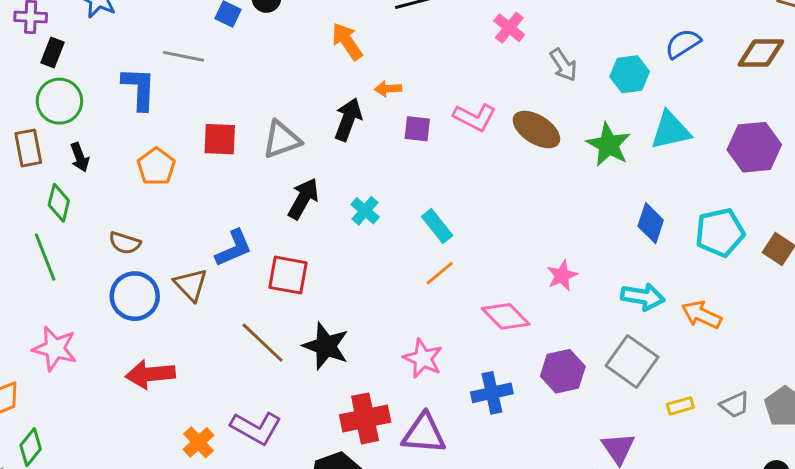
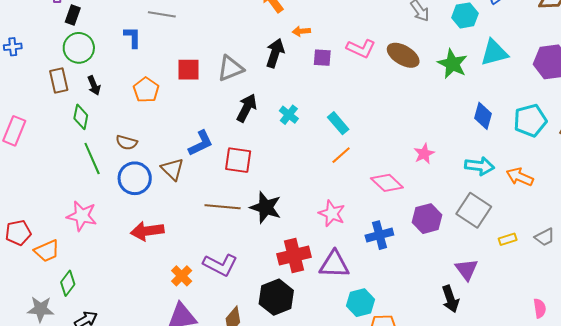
blue L-shape: (139, 88) -> (132, 37), size x0.7
green line: (45, 257) -> (92, 159), moved
brown line: (263, 343) -> (223, 207), turned -36

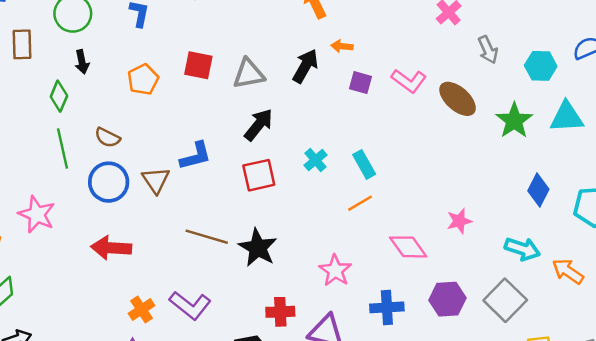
brown rectangle: (59, 80) -> (22, 44), moved
cyan cross: (289, 115) -> (316, 160), moved
red square: (238, 160) -> (259, 175), moved, turned -32
red cross: (294, 256) -> (280, 312), size x0.7

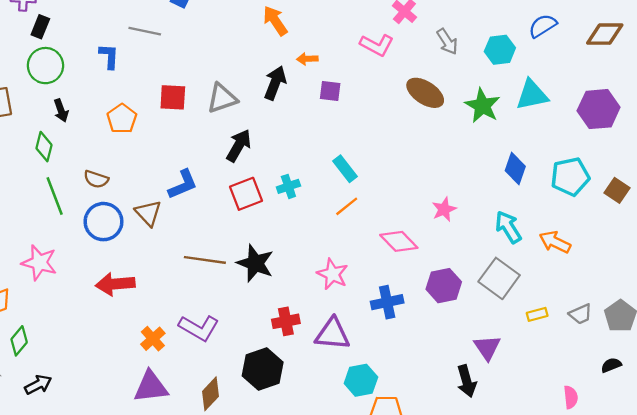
pink L-shape: (409, 81) -> (377, 45), moved
cyan cross: (316, 160) -> (288, 186), moved, turned 30
cyan arrow: (522, 249) -> (508, 227), turned -132

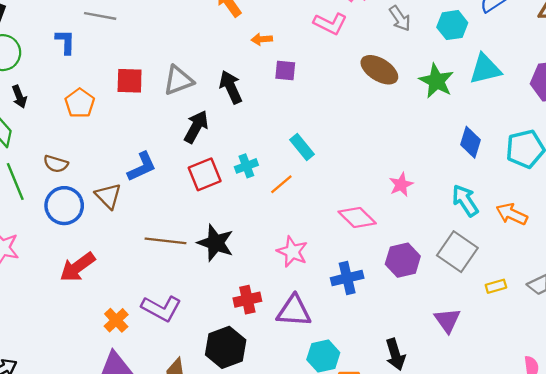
black arrow: (275, 83) -> (231, 87), moved, turned -44
orange line: (347, 206) -> (281, 184), moved
red arrow: (115, 284) -> (77, 267), turned -30
black arrow: (467, 381) -> (395, 354), moved

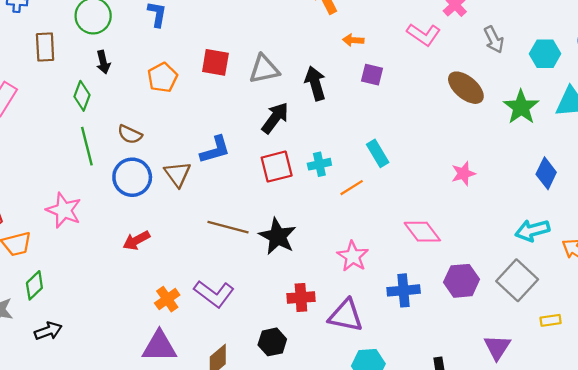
pink star: (401, 185) -> (463, 174), moved
cyan arrow: (465, 200) -> (532, 230), turned -80
red arrow: (77, 267) -> (136, 240), size x0.7
black hexagon: (226, 347) -> (272, 342), size x0.7

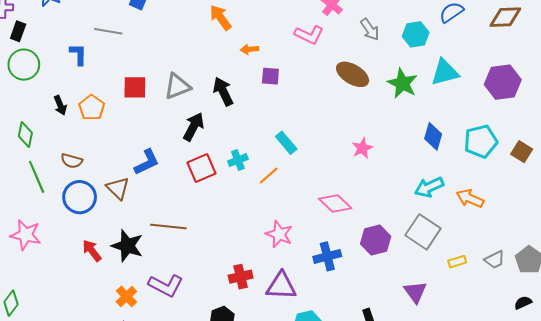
black arrow: (103, 62) -> (60, 105), moved
black star: (278, 236) -> (127, 246), moved
red arrow: (136, 240) -> (92, 251), turned 90

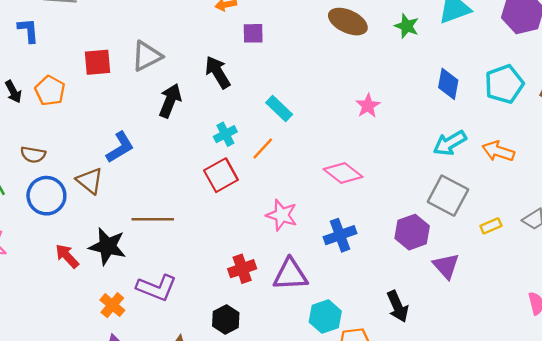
green star: (402, 83) -> (407, 26), size x0.7
black arrow: (223, 91) -> (218, 72), moved
red square: (202, 168) -> (221, 175), moved
purple hexagon: (376, 240) -> (412, 232), moved

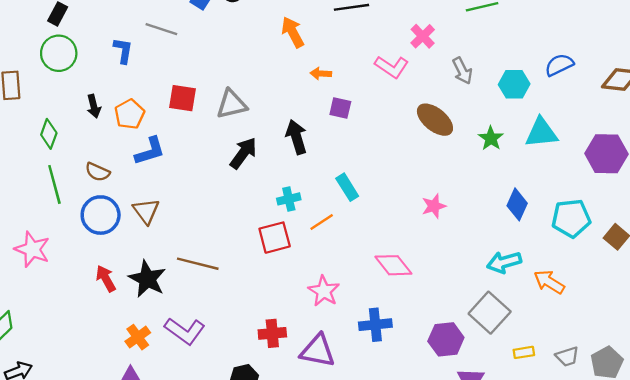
blue L-shape: (120, 147) -> (150, 151), moved

